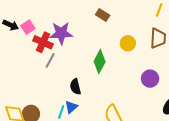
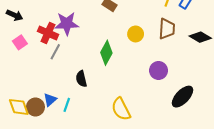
pink square: (28, 27) -> (20, 42), moved
blue triangle: (71, 107) -> (50, 100), moved

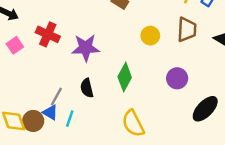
purple star: (67, 24) -> (86, 48), moved
gray line: (55, 52) -> (56, 97), moved
green diamond: (106, 53) -> (125, 77), moved
blue triangle: (50, 100) -> (50, 112), turned -48

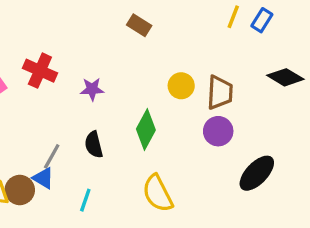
brown trapezoid: (187, 29) -> (220, 92), moved
yellow circle: (150, 36) -> (181, 86), moved
purple star: (86, 48) -> (92, 89), size x0.6
cyan line: (70, 119) -> (85, 200), moved

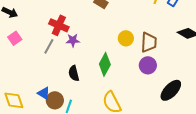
red cross: (40, 71) -> (59, 25), moved
gray line: (52, 156) -> (49, 46), moved
brown circle: (20, 190) -> (55, 100), moved

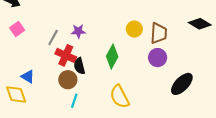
red cross: (59, 25) -> (66, 55), moved
blue triangle: (44, 93) -> (28, 77), moved
brown circle: (55, 100) -> (68, 80), moved

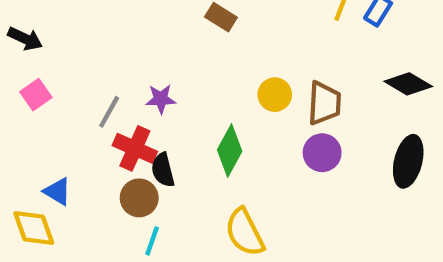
black ellipse: (182, 84) -> (408, 161), moved, turned -30

